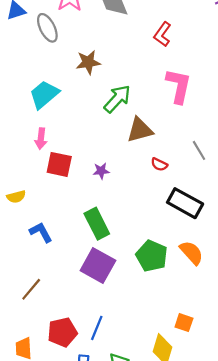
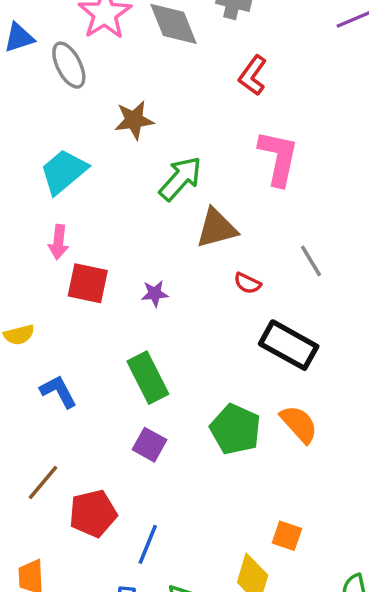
purple square: (98, 266) -> (150, 445), size x0.6
red pentagon: (62, 332) -> (93, 513), moved

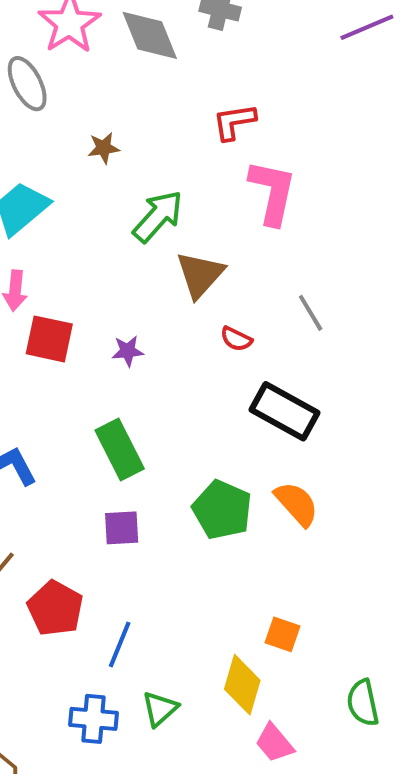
red L-shape: (253, 75) -> (234, 122), moved, turned 45
brown star: (134, 120) -> (104, 148), size x0.7
brown triangle: (217, 228) -> (200, 275), turned -33
purple square: (150, 445) -> (122, 528), turned -32
red pentagon: (93, 513) -> (55, 608), turned -30

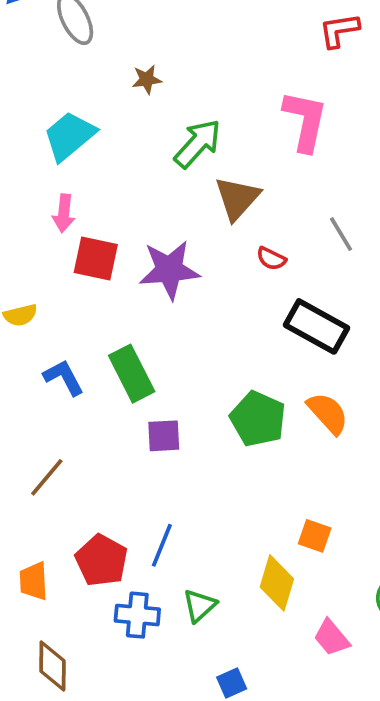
red L-shape: (234, 122) -> (339, 30), moved
purple star: (128, 351) -> (169, 270), size x2.0
green rectangle: (120, 449) -> (132, 374), moved
red pentagon: (55, 608) -> (101, 560), moved
pink trapezoid: (274, 743) -> (332, 638), moved

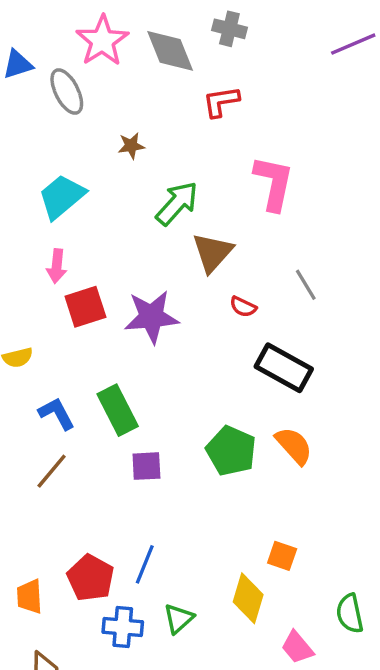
red L-shape: (339, 30) -> (221, 102), moved
red square: (96, 259) -> (85, 307), turned -30
brown line: (47, 477) -> (52, 471), moved

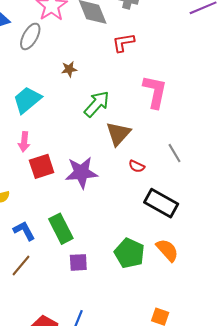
gray ellipse: (67, 92) -> (30, 36), turned 56

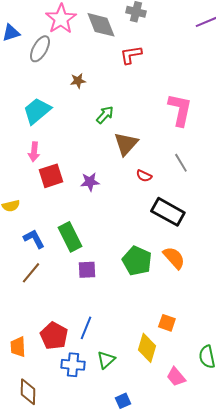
pink L-shape: (155, 92) -> (180, 110), moved
green arrow: (97, 104) -> (105, 115), size x0.7
purple star: (81, 172) -> (90, 182), size x0.6

